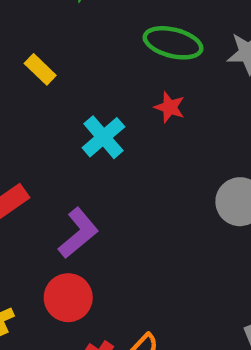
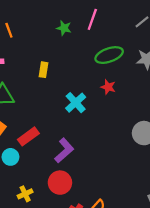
green ellipse: (173, 43) -> (109, 55), turned -32
yellow rectangle: (40, 69) -> (43, 70), turned 56

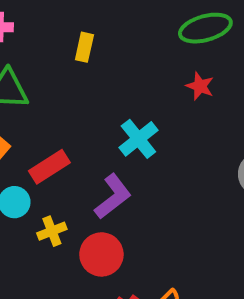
cyan cross: (76, 103) -> (138, 139), moved
yellow cross: (25, 194) -> (52, 231), moved

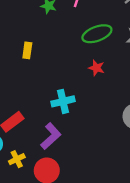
cyan cross: (138, 139) -> (63, 101), turned 30

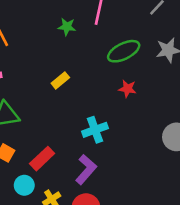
yellow rectangle: (27, 50) -> (60, 80), moved, turned 49

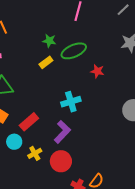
green star: (67, 27) -> (49, 41), moved
green ellipse: (124, 51) -> (74, 51), moved

